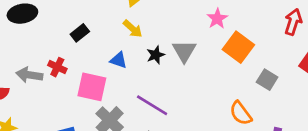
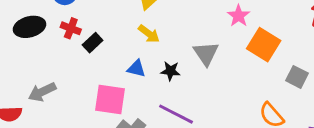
black star: (156, 55) -> (170, 71), moved, turned 30
red cross: (57, 67) -> (71, 28), moved
gray arrow: (29, 75) -> (42, 92), turned -30

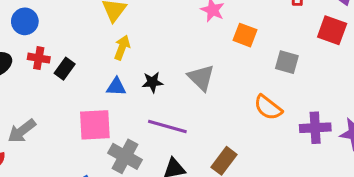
yellow arrow: (149, 34) -> (122, 48), turned -95
orange square: (264, 45) -> (245, 35), size x0.7
gray triangle: (206, 53) -> (201, 78), moved

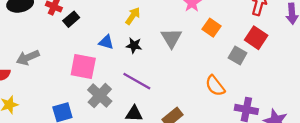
red square: (332, 30) -> (256, 38), moved
yellow arrow: (122, 48) -> (133, 16), moved
gray triangle: (201, 78) -> (171, 38), moved

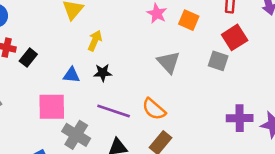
orange square: (211, 28) -> (189, 20), moved
gray triangle: (171, 38) -> (169, 62), moved
red square: (256, 38) -> (235, 37), turned 35
orange semicircle: (215, 86) -> (154, 109), moved

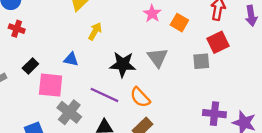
black rectangle: (28, 58) -> (30, 66), moved
gray square: (218, 61) -> (201, 61), turned -30
black star: (103, 73) -> (123, 64), moved, size x1.6

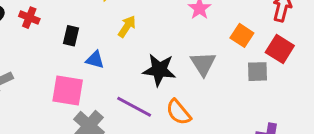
orange square: (179, 23) -> (242, 35), moved
red square: (218, 42) -> (280, 49), turned -35
black rectangle: (30, 66) -> (71, 36), moved, turned -35

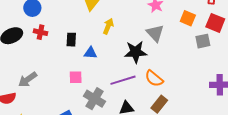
gray triangle: (203, 64) -> (155, 33), moved
pink square: (68, 90) -> (76, 77), size x0.6
purple line: (134, 107) -> (123, 80), turned -35

